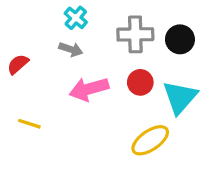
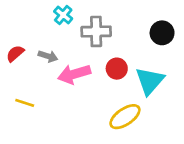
gray cross: (135, 34) -> (96, 31), moved
black circle: (180, 39) -> (162, 33), moved
gray arrow: (71, 49) -> (48, 56), moved

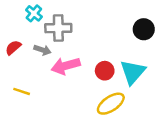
cyan cross: (63, 15) -> (34, 13), moved
gray cross: (96, 31) -> (58, 28), moved
red circle: (117, 69) -> (105, 71), moved

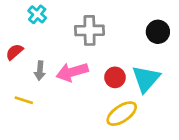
gray cross: (58, 28) -> (90, 30), moved
gray arrow: (42, 50) -> (40, 71), moved, turned 77

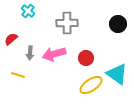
cyan triangle: (146, 79) -> (117, 74), moved, turned -35

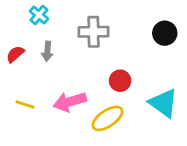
gray arrow: (30, 53) -> (47, 51), moved
pink arrow: (54, 54) -> (70, 102), moved
yellow ellipse: (91, 85) -> (107, 118), moved

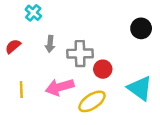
gray cross: (94, 32) -> (80, 54), moved
gray arrow: (47, 51) -> (50, 44), moved
yellow line: (25, 104) -> (21, 89), turned 70

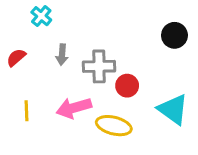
yellow ellipse: (92, 101) -> (114, 126), turned 48

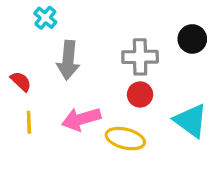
gray arrow: (62, 55) -> (68, 60), size x1.6
red semicircle: (16, 58) -> (21, 81), moved, turned 84
gray cross: (99, 66) -> (140, 57), moved

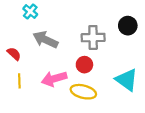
gray arrow: (68, 60) -> (45, 40), turned 110
red circle: (140, 94) -> (84, 65), moved

